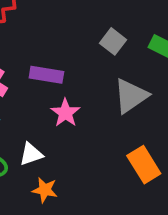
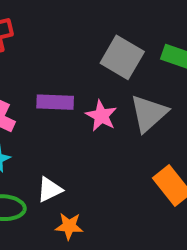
gray square: (113, 41) -> (122, 57), size x1.5
pink star: (65, 113) -> (101, 116), moved

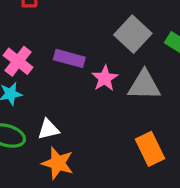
gray triangle: (149, 113) -> (144, 85), turned 30
orange star: (69, 226) -> (58, 163), size x1.4

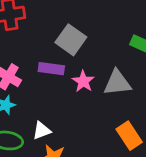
gray square: (133, 34) -> (71, 40), moved

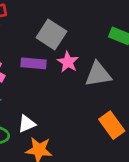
pink star: (83, 81) -> (68, 62), moved

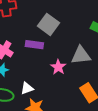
pink star: (68, 62) -> (58, 67), moved

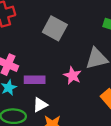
purple rectangle: (34, 45) -> (35, 80), moved

